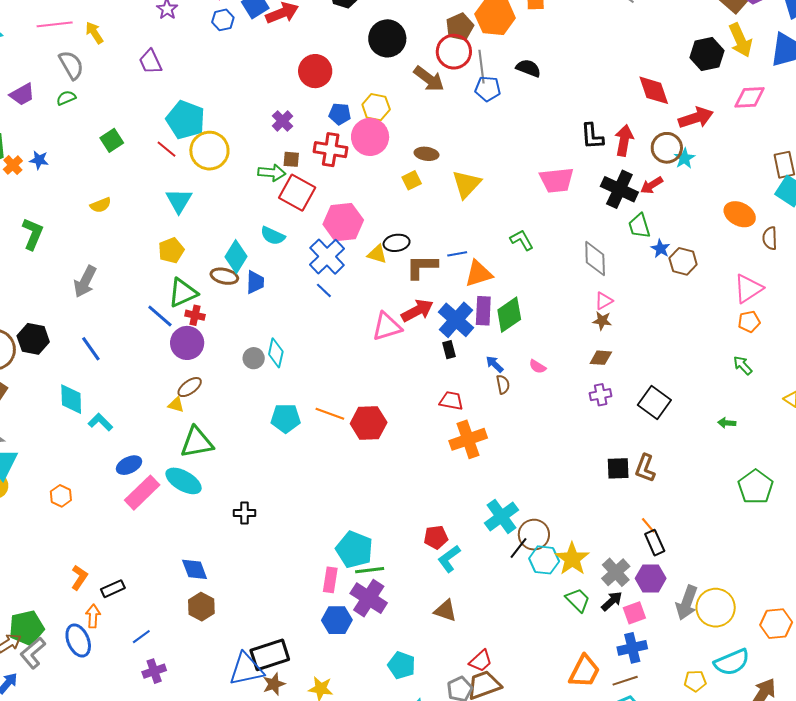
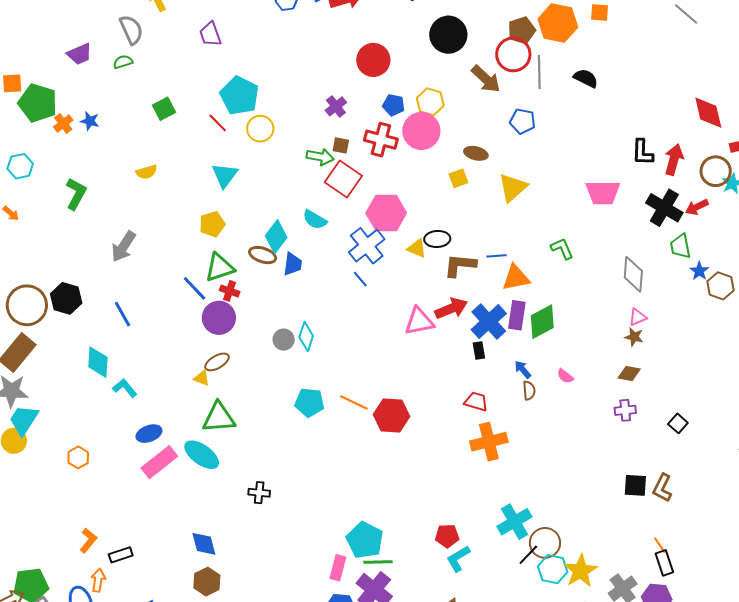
blue pentagon: (488, 89) -> (523, 121), moved
yellow circle: (209, 151) -> (260, 129), size x0.7
black square: (654, 402) -> (678, 423), size x0.6

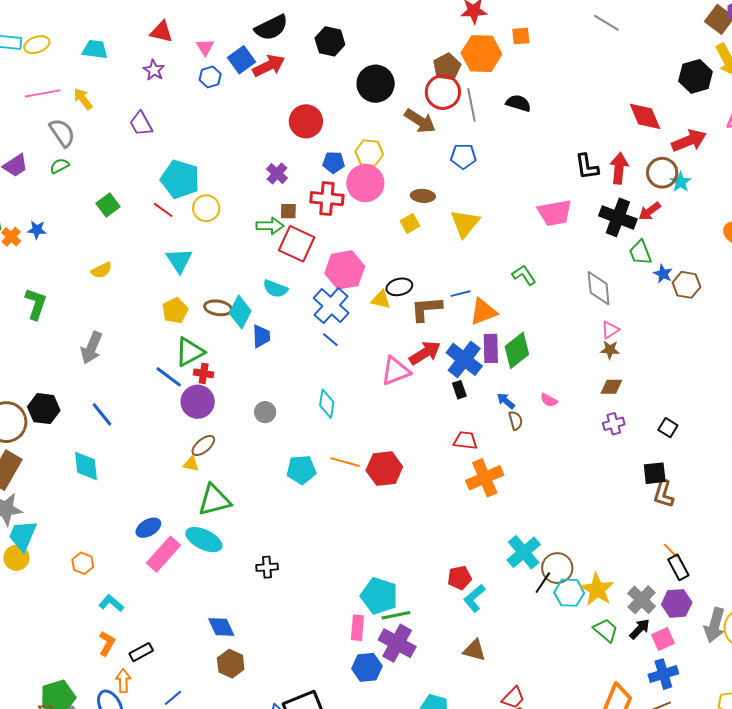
brown ellipse: (263, 255) -> (218, 308), moved
cyan diamond: (306, 337) -> (327, 404), moved
cyan L-shape: (125, 388) -> (111, 603), moved
black square: (635, 485) -> (655, 473), moved

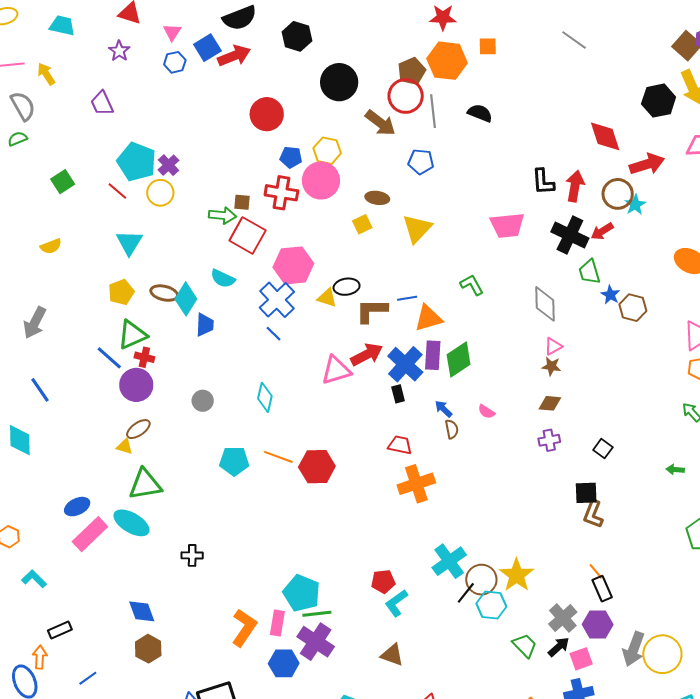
purple cross: (277, 173) -> (168, 165), moved
yellow star: (597, 590) -> (517, 575), moved
orange L-shape: (107, 643) -> (244, 628), moved, size x1.5

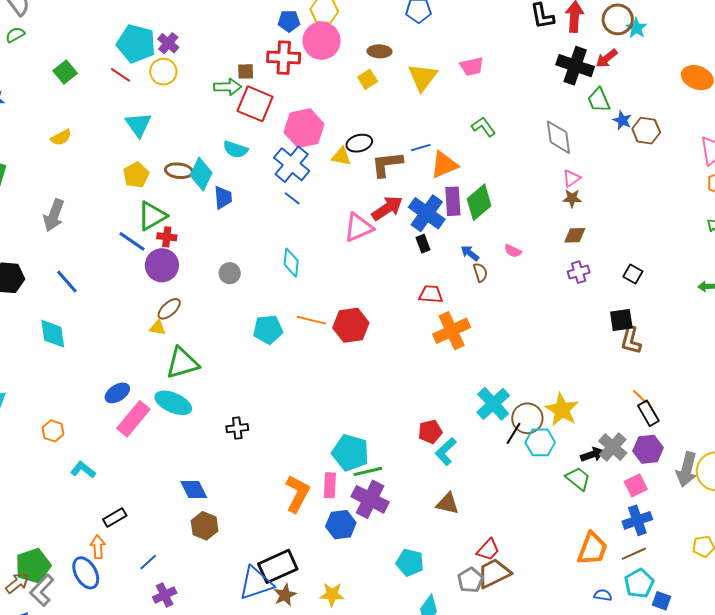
pink trapezoid: (507, 225) -> (472, 66), moved, size x0.7
black arrow: (559, 647) -> (592, 455), moved, turned 30

